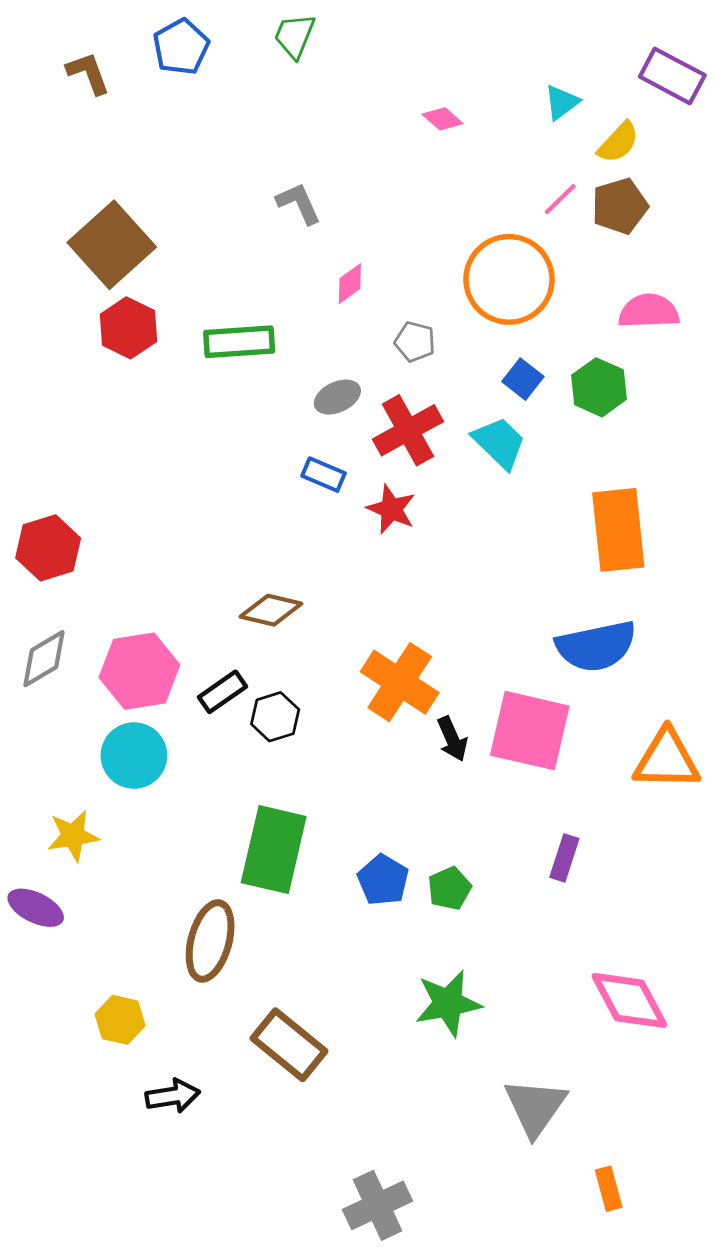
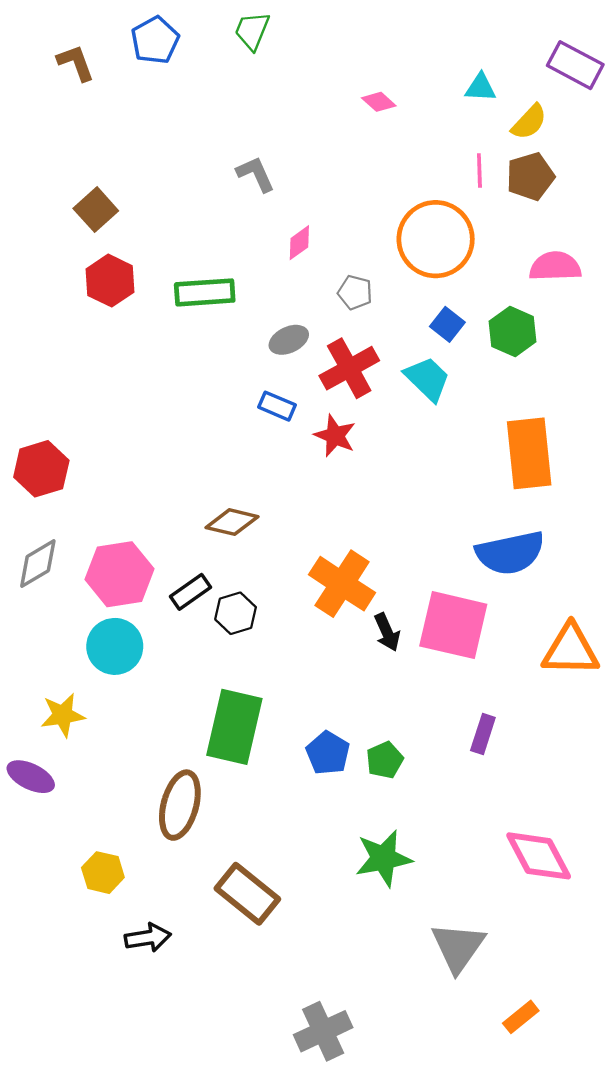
cyan triangle: (562, 102) -> (481, 88), turned 40
pink line: (560, 199) -> (479, 170), turned -48
brown square: (112, 245) -> (96, 210), size x0.6
orange rectangle: (609, 1189) -> (521, 1017), turned 66

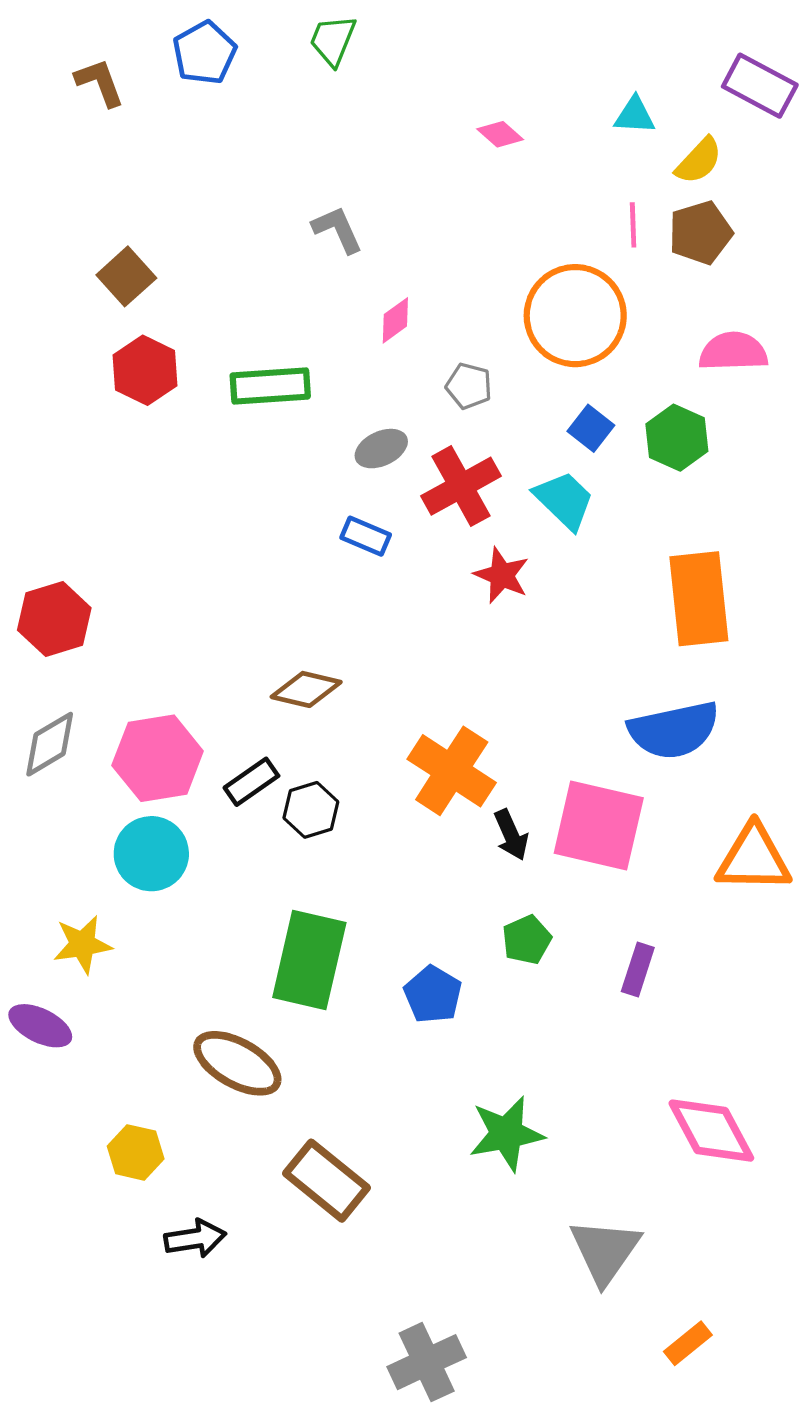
red star: (335, 436) -> (502, 575), moved
green pentagon: (385, 760) -> (527, 940), moved
brown ellipse: (180, 805) -> (237, 1063), turned -76

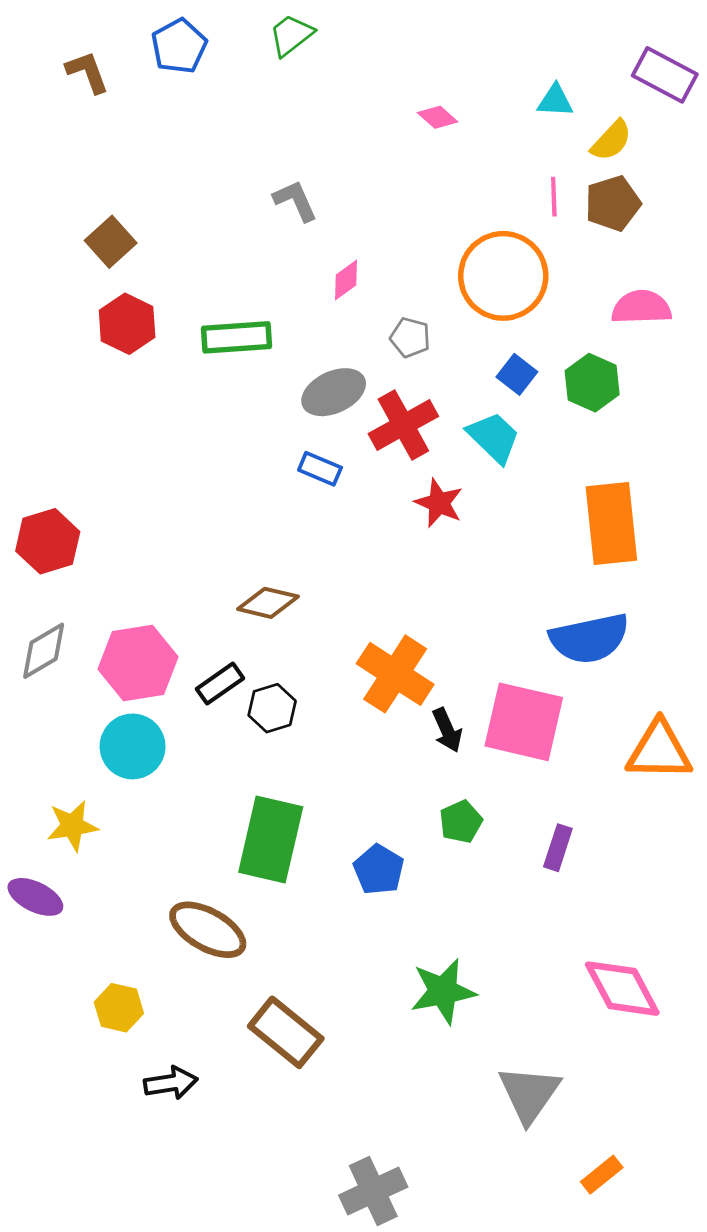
green trapezoid: (333, 40) -> (291, 35), turned 30
gray ellipse: (381, 449) -> (334, 392), size x1.4

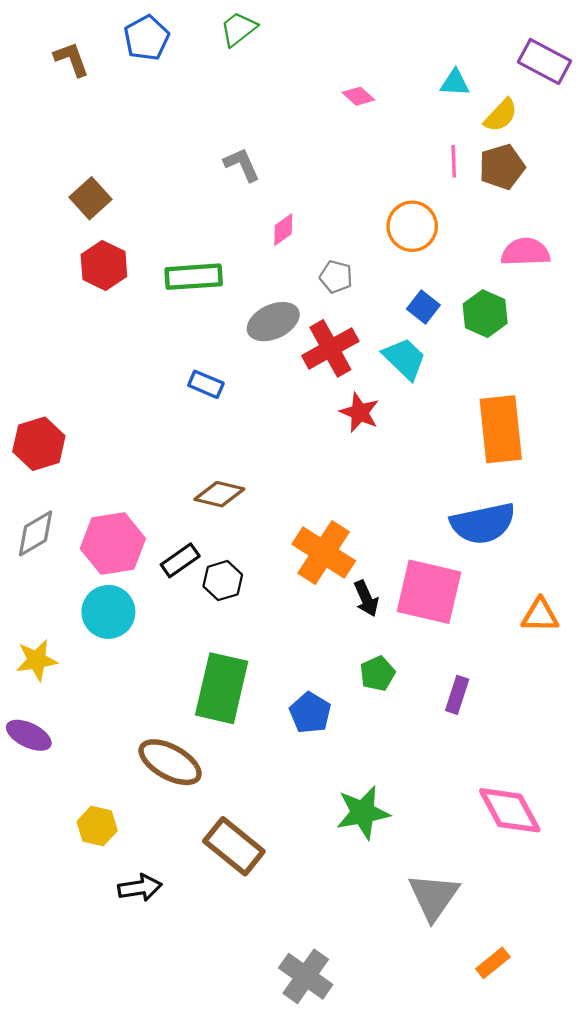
orange circle: (503, 276) -> (412, 226), size x0.7
blue rectangle: (320, 469) -> (206, 384), moved
orange triangle: (659, 751) -> (540, 615), size x0.7
yellow star: (72, 826) -> (37, 660), moved
gray cross: (373, 1191) -> (306, 976), turned -30

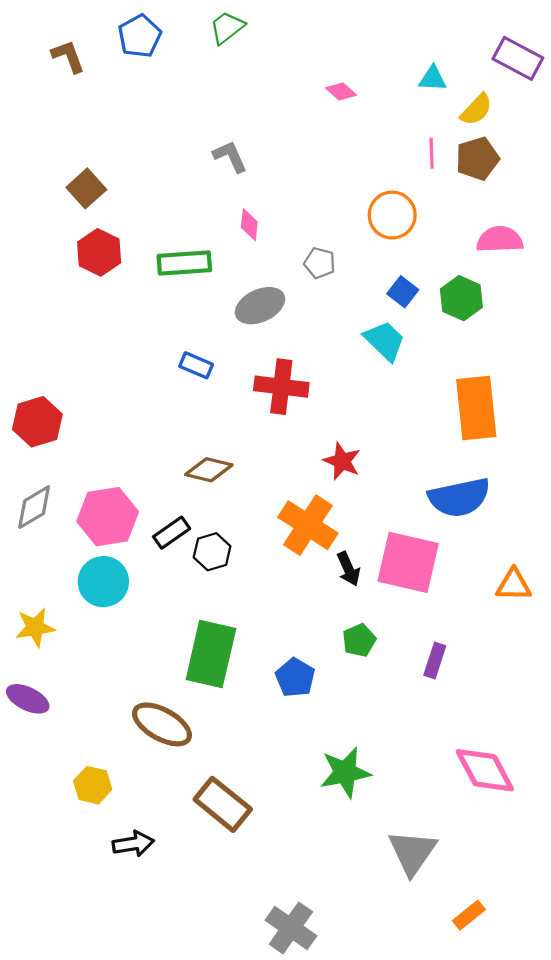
pink diamond: (283, 230) -> (249, 225), moved, turned -48
red cross: (330, 348) -> (281, 387), moved, turned 36
red star: (360, 412) -> (342, 461), moved

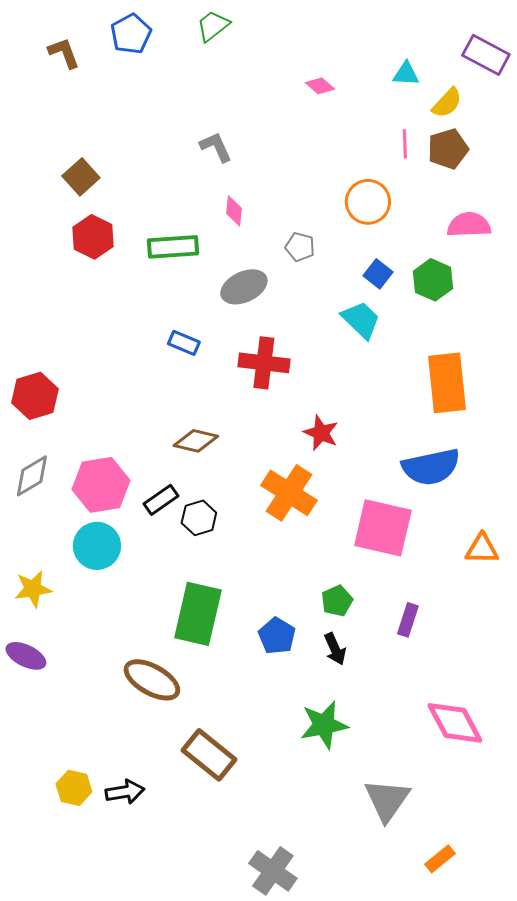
black arrow: (348, 569) -> (335, 649), moved
yellow hexagon: (93, 785) -> (74, 788), moved

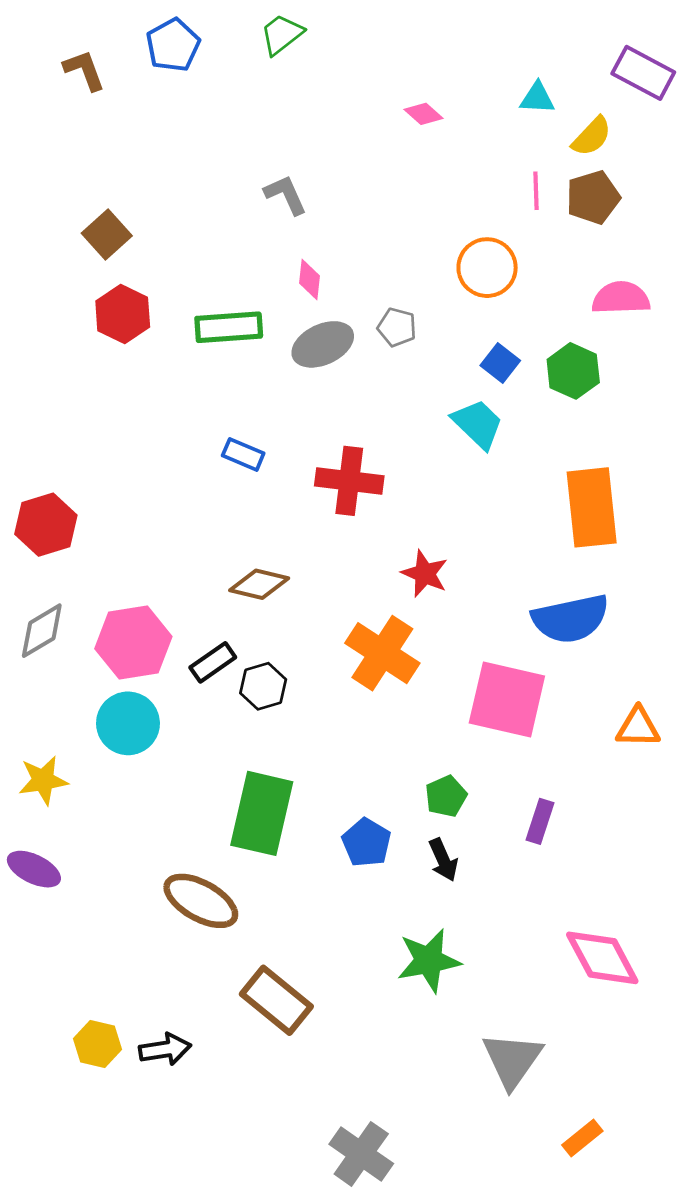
gray ellipse: (244, 287) -> (323, 344), moved

